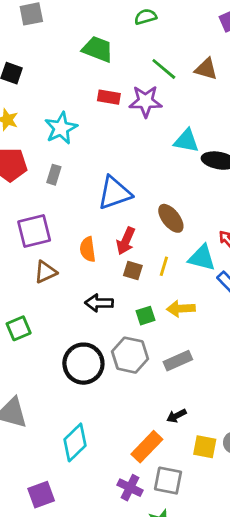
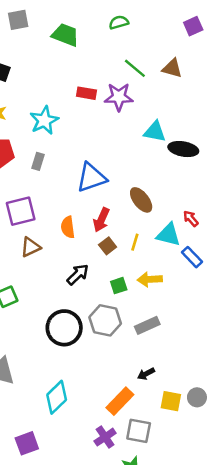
green trapezoid: (98, 49) -> (65, 35), moved
brown square: (133, 270) -> (108, 246), turned 35
black arrow: (99, 303) -> (78, 274), turned 135
purple cross: (130, 488) -> (105, 437), turned 30

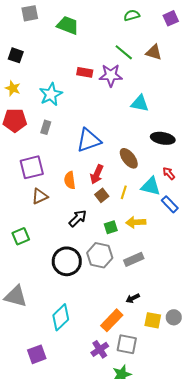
green semicircle: (119, 22) -> (132, 15), moved
black ellipse: (183, 149) -> (163, 138), moved

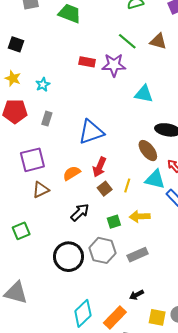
cyan star: (51, 94) -> (43, 85), moved, size x0.6
brown ellipse: (129, 158) -> (148, 151), moved
orange semicircle: (70, 180) -> (72, 173), turned 66
cyan diamond: (61, 317) -> (83, 313), moved

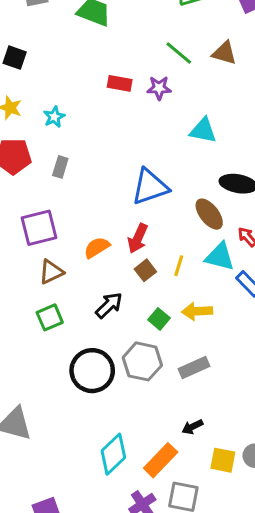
purple star: (114, 65) -> (159, 88), size x0.7
blue triangle: (91, 132) -> (150, 187), moved
green square: (114, 222) -> (159, 319), turned -32
green square: (21, 231) -> (50, 317), moved

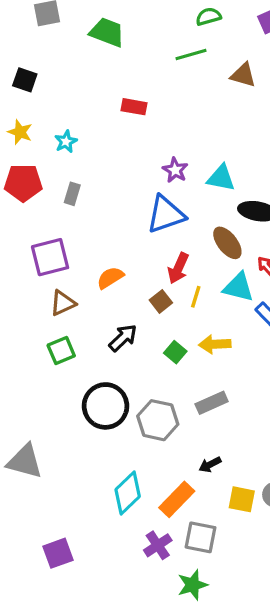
green line: (179, 53) -> (191, 54), moved, turned -56
purple star: (159, 88) -> (175, 170), moved, turned 30
cyan triangle: (203, 130) -> (221, 178), moved
red arrow: (138, 238) -> (178, 268), moved
gray hexagon: (142, 361) -> (158, 420), moved

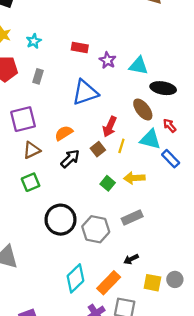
red rectangle: (134, 107) -> (80, 48), moved
blue triangle: (166, 214) -> (85, 92), moved
black arrow: (123, 338) -> (70, 159), moved

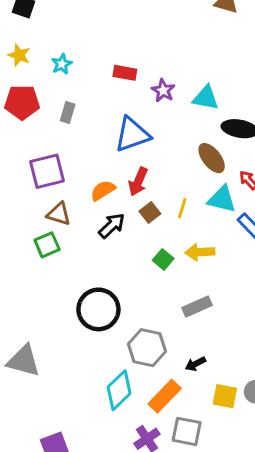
red arrow: (110, 127) -> (138, 182), moved
brown triangle: (32, 150) -> (59, 214), turned 42
green square: (31, 182) -> (47, 245), moved
gray hexagon: (96, 229) -> (147, 348), moved

